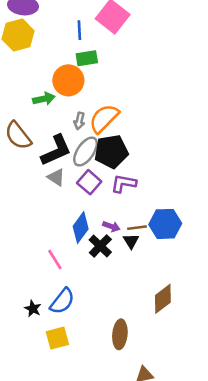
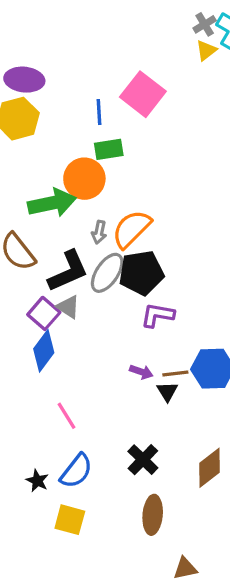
green arrow: (44, 99) -> (52, 203), size x1.6
purple square: (89, 182) -> (44, 313), moved
blue diamond: (81, 228) -> (44, 351), moved
black cross: (100, 246) -> (143, 460), moved
yellow square: (57, 338) -> (70, 520), turned 30

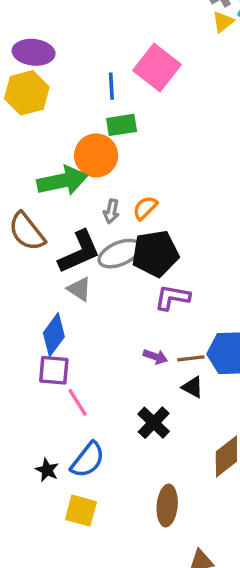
orange semicircle: (132, 229) -> (145, 208), size x0.6
gray ellipse: (107, 273) -> (120, 254), turned 33
purple square: (44, 313) -> (54, 370), moved, turned -36
black triangle: (167, 391) -> (193, 387), moved, turned -30
black cross: (143, 460) -> (154, 423), moved

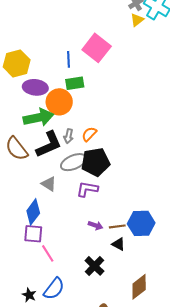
purple ellipse: (34, 52) -> (35, 87), moved
black L-shape: (79, 252) -> (49, 144), moved
purple L-shape: (172, 297) -> (87, 189), moved

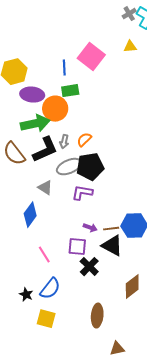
yellow triangle: (137, 20) -> (130, 47), moved, turned 32
purple square: (33, 234) -> (77, 247), moved
black triangle: (118, 244) -> (112, 246), size x1.6

